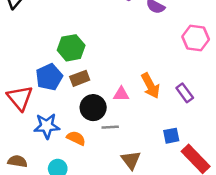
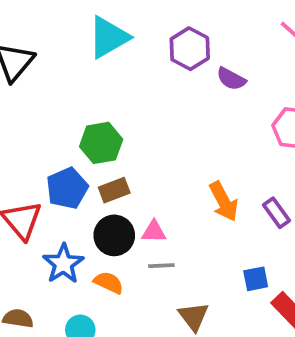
pink triangle: (121, 94) -> (154, 232), moved
black circle: (93, 108) -> (114, 235), moved
blue star: (47, 126) -> (63, 264), turned -30

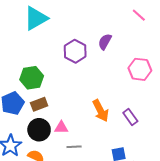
purple hexagon: (190, 49) -> (75, 51), moved
purple semicircle: (231, 79) -> (105, 42), turned 91
gray line: (161, 266) -> (74, 147), moved

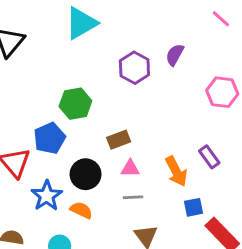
brown rectangle: (39, 104) -> (119, 140), moved
orange arrow: (101, 111) -> (176, 171), moved
pink triangle: (61, 128) -> (130, 168), moved

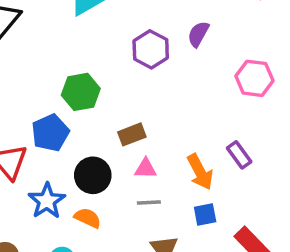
blue square: (193, 207) -> (205, 214), moved

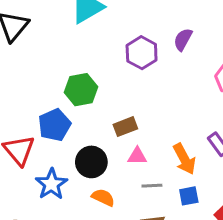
gray line: (149, 203) -> (152, 186), moved
orange semicircle: (88, 218) -> (103, 197), moved

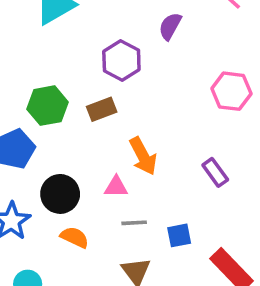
purple semicircle: (183, 39) -> (170, 26), moved
brown rectangle: (125, 127) -> (102, 109), moved
orange arrow: (184, 159) -> (143, 156), moved

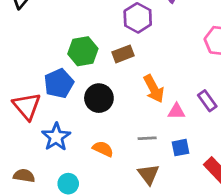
pink triangle: (116, 187) -> (177, 111), moved
black circle: (60, 194) -> (99, 98), moved

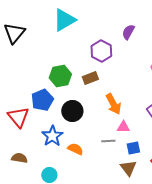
pink triangle: (177, 111) -> (123, 127), moved
blue star: (56, 137) -> (52, 136), moved
brown triangle: (148, 174) -> (128, 168), moved
brown semicircle: (24, 176) -> (19, 158), moved

